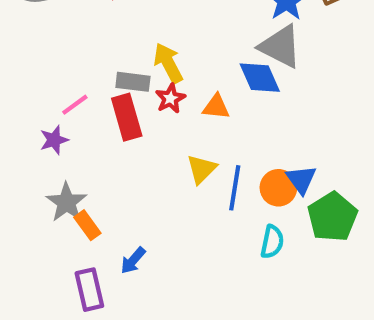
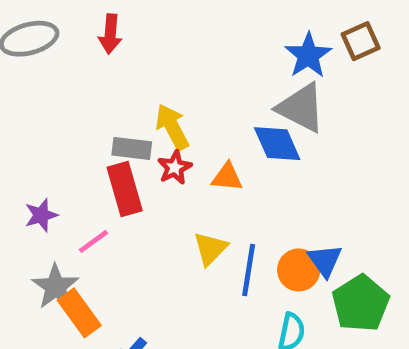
pink line: (75, 105) -> (94, 241), moved
orange rectangle: (87, 225) -> (79, 313), size x1.4

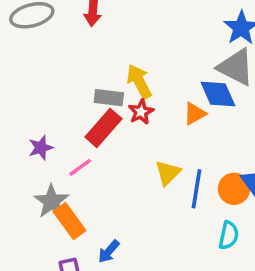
orange triangle: (227, 177) -> (195, 114), moved, turned -35
red rectangle: (125, 189) -> (103, 128), turned 57

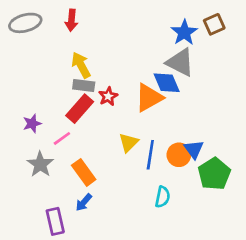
yellow arrow: (139, 81) -> (81, 65), moved
orange triangle: (195, 114) -> (149, 98), size x1.6
orange rectangle: (69, 221) -> (84, 172), moved
cyan semicircle: (229, 235) -> (163, 197), moved

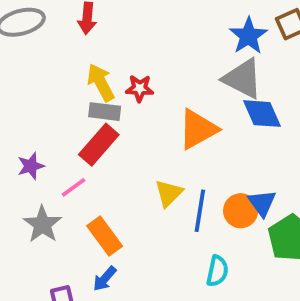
blue diamond: (167, 83) -> (262, 114), moved
red star: (108, 96) -> (140, 88), moved, turned 30

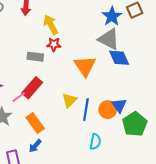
yellow arrow: (101, 82) -> (51, 25), moved
orange triangle: (198, 129) -> (85, 66), turned -35
red rectangle: (99, 145) -> (32, 88), moved

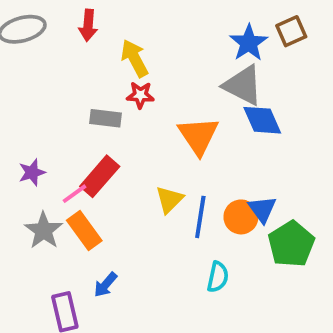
orange rectangle: (35, 123) -> (84, 230), moved

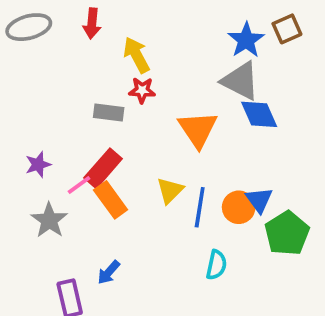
orange rectangle: (84, 230) -> (111, 200), moved

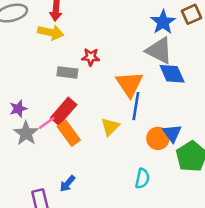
yellow arrow: (137, 55) -> (51, 32), moved, turned 130
blue line: (200, 207) -> (136, 106), moved
gray star: (49, 220) -> (26, 133), moved

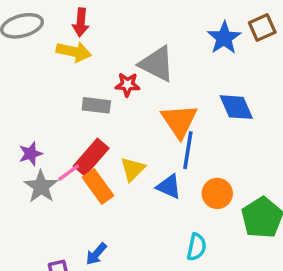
gray triangle: (159, 51) -> (157, 64), moved
yellow triangle: (110, 127) -> (133, 169), moved
blue triangle: (172, 133) -> (169, 187), moved, turned -30

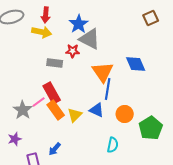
blue star: (224, 38) -> (79, 24), moved
purple star: (31, 154) -> (15, 139), moved
red rectangle: (91, 157) -> (52, 93), turned -70
yellow triangle: (133, 169) -> (75, 115), moved

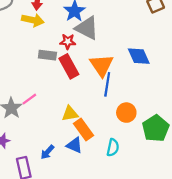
red rectangle: (52, 93) -> (69, 66), moved
orange rectangle: (56, 110) -> (83, 129), moved
blue triangle: (97, 110) -> (74, 145), moved
yellow triangle: (75, 115) -> (70, 114), turned 35

